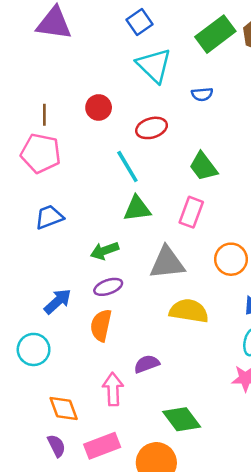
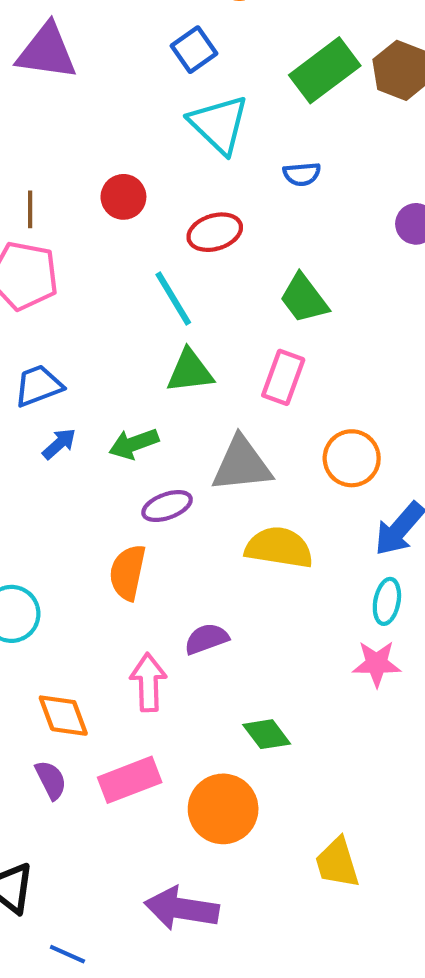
purple ellipse: (108, 287) -> (167, 506), moved
blue arrow: (58, 301) -> (59, 444), moved, size x0.7
green diamond: (182, 419) -> (267, 734), size x0.7

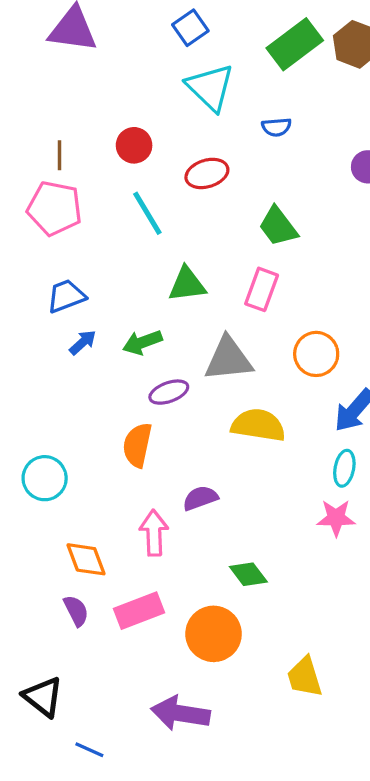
cyan line: (173, 299) -> (147, 213), moved

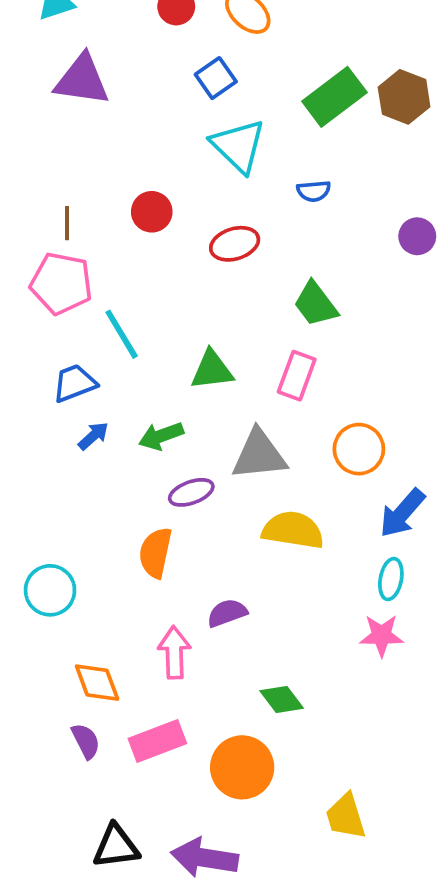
cyan line: (147, 213) -> (122, 334), moved
black triangle: (43, 697) -> (116, 846), moved, turned -45

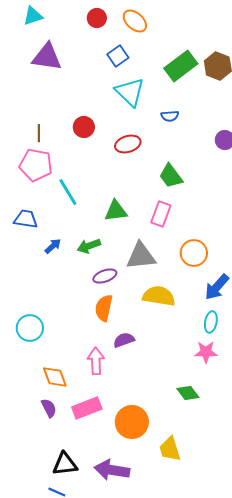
blue trapezoid: (74, 383) -> (26, 219), moved, turned 30
orange semicircle: (155, 553) -> (104, 308), moved
green diamond: (282, 700) -> (188, 393), moved
yellow trapezoid: (346, 816) -> (170, 449), moved

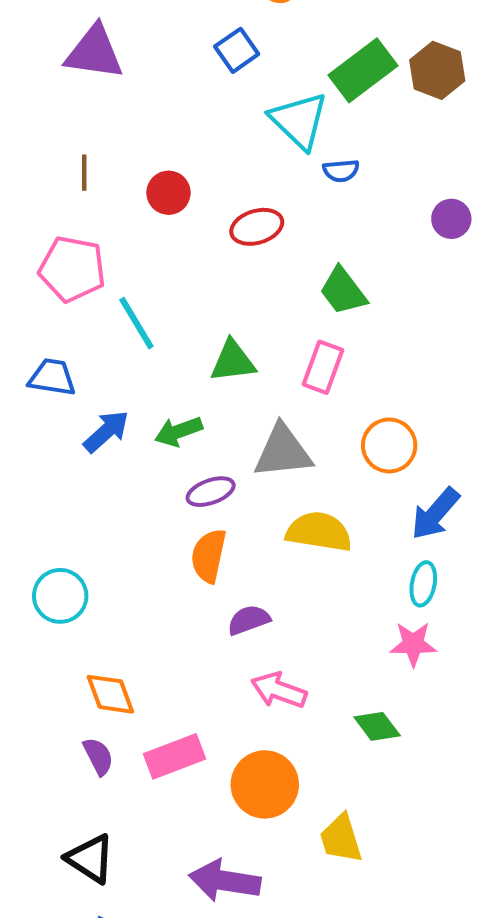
cyan triangle: (130, 92) -> (299, 121), moved
brown line: (39, 133) -> (84, 173), moved
blue arrow: (53, 246) -> (106, 431), size x1.4
pink arrow: (96, 361) -> (279, 690), moved, turned -68
black triangle: (65, 464) -> (90, 859), moved, turned 40

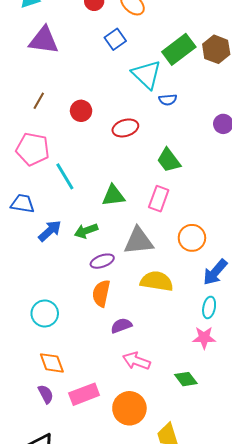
brown line: (84, 173) -> (39, 101), turned 30
cyan circle: (60, 596) -> (45, 314), moved

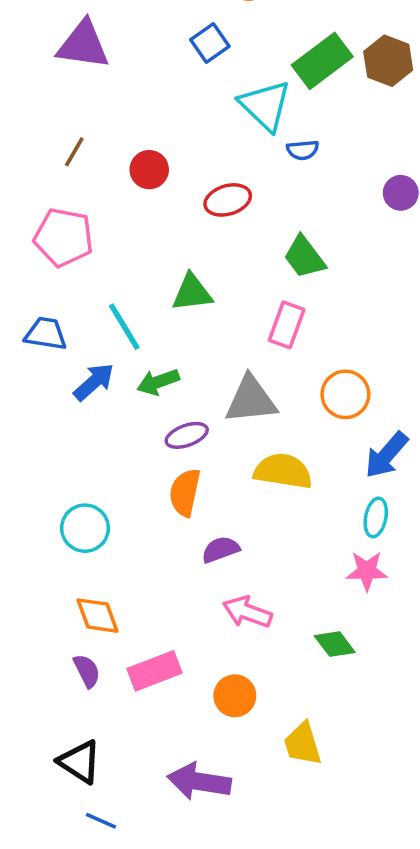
cyan line: (65, 176) -> (124, 327), moved
green triangle: (113, 196) -> (192, 293), moved
orange circle: (129, 408) -> (235, 696), size x0.7

